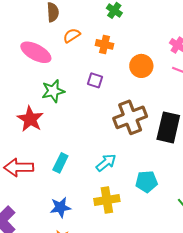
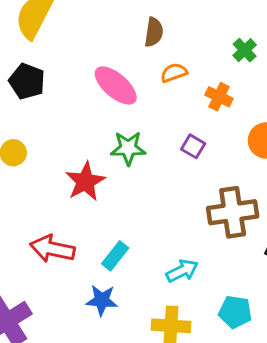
blue star: (60, 207) -> (102, 300), moved

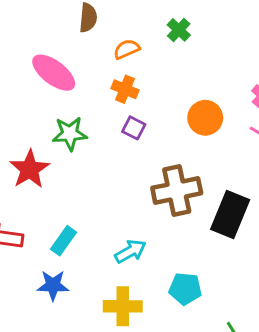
orange semicircle: (174, 73) -> (127, 49), moved
orange cross: (219, 97) -> (125, 89), moved

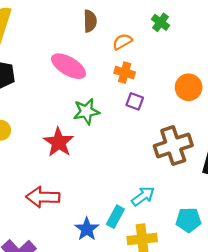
cyan rectangle: (63, 241) -> (115, 217), moved
blue star: (53, 285) -> (87, 229), turned -30

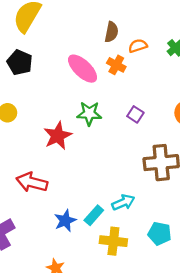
orange semicircle: (122, 42) -> (138, 46), moved
orange cross: (125, 73) -> (116, 65), moved

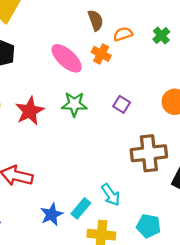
brown semicircle: (111, 32) -> (96, 20), turned -30
red star: (58, 136) -> (30, 111), moved
cyan arrow: (123, 202) -> (111, 195), turned 80

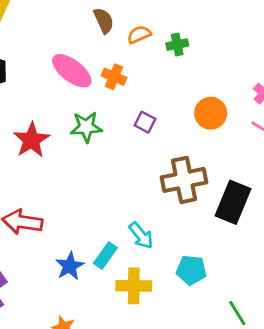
green cross: (161, 35) -> (177, 45), moved, turned 35
orange cross: (101, 54) -> (114, 77), moved

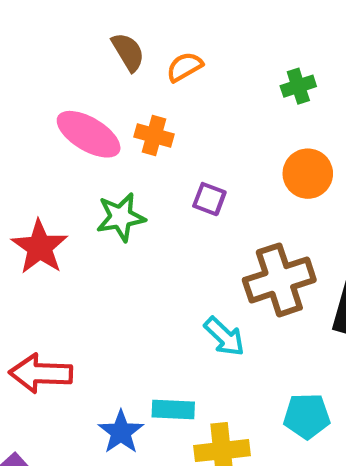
green cross: (177, 45) -> (298, 86), moved
cyan arrow: (141, 235) -> (224, 337), moved
cyan rectangle: (105, 256) -> (173, 410), turned 64

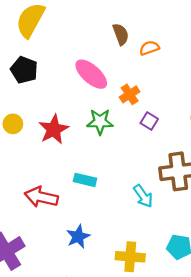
orange cross: (154, 136) -> (130, 94), moved, turned 30
cyan rectangle: (173, 410) -> (85, 180), moved

